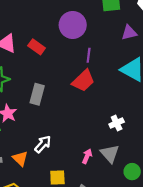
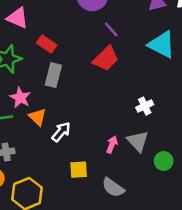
red rectangle: (37, 47) -> (47, 44), moved
purple line: (89, 55) -> (111, 29), turned -48
orange triangle: (20, 158) -> (38, 117), moved

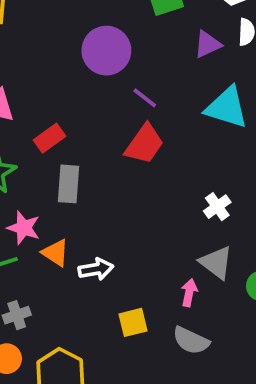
red rectangle: (47, 44) -> (49, 138), turned -60
white arrow: (61, 132) -> (96, 269), turned 50
pink arrow: (112, 145) -> (189, 293), moved

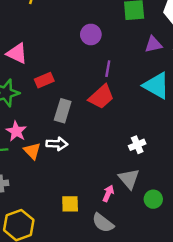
purple circle: (106, 51) -> (91, 34), size x0.7
purple line: (145, 98) -> (108, 69), turned 49
gray rectangle: (68, 184) -> (63, 111), moved
white arrow: (96, 269) -> (57, 144), moved

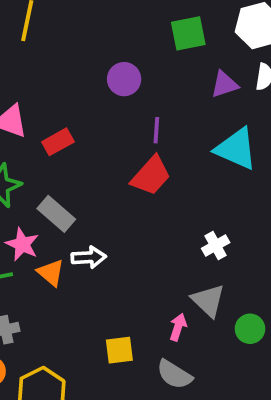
red rectangle: (44, 80) -> (58, 142), moved
gray rectangle: (63, 111) -> (56, 214), moved, turned -60

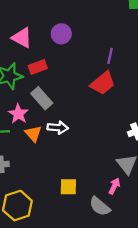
purple circle: (124, 79) -> (61, 34), moved
red rectangle: (58, 142) -> (38, 67), moved
pink arrow: (178, 327) -> (114, 186), moved

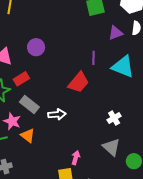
purple line: (110, 56) -> (94, 58), moved
white arrow: (58, 128) -> (57, 114), moved
pink arrow: (114, 186) -> (76, 158), moved

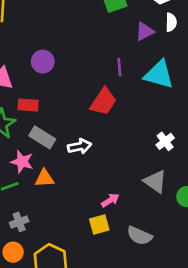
red rectangle: (21, 79) -> (28, 105), turned 42
white cross: (114, 118) -> (165, 141), moved
orange triangle: (28, 136) -> (44, 178), turned -35
pink arrow: (76, 158) -> (110, 200), turned 48

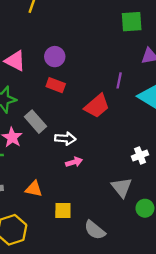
red rectangle: (28, 105) -> (56, 85), moved
orange triangle: (44, 178) -> (34, 189), moved
pink arrow: (110, 200) -> (74, 162), moved

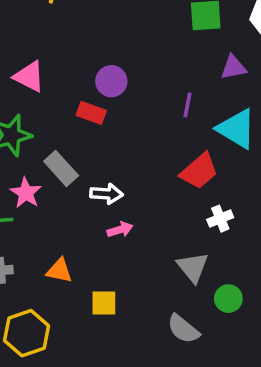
purple circle: (55, 57) -> (111, 81), moved
red trapezoid: (97, 106) -> (199, 171), moved
gray semicircle: (95, 230) -> (183, 329), moved

